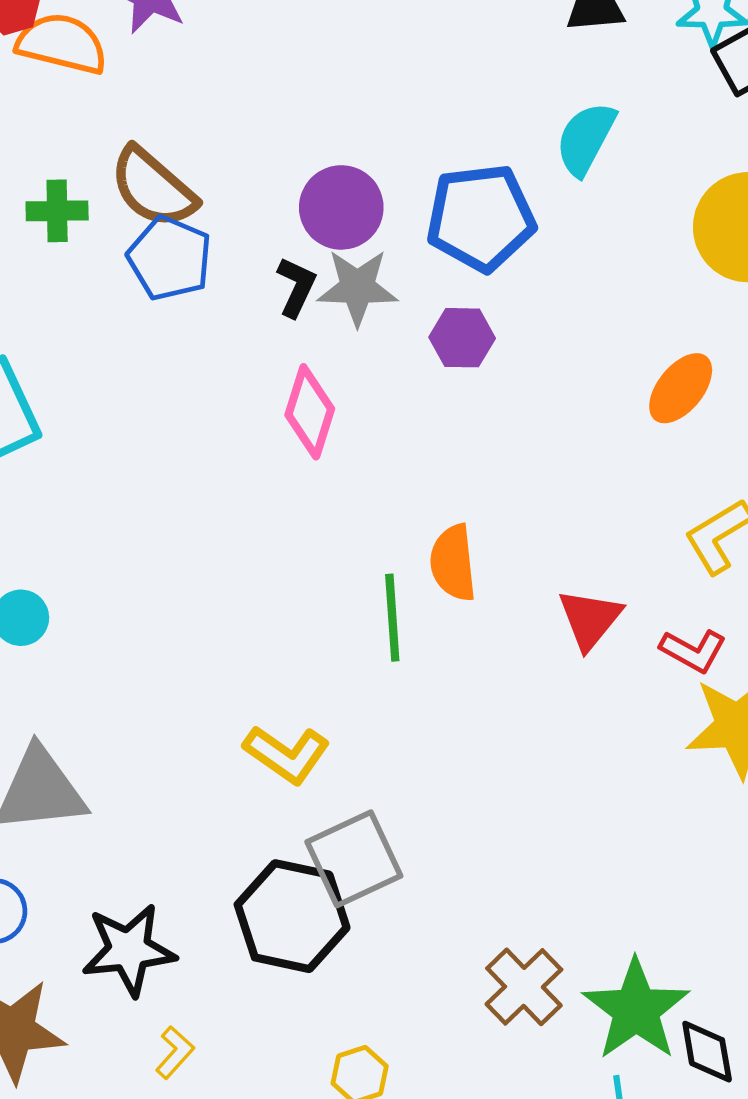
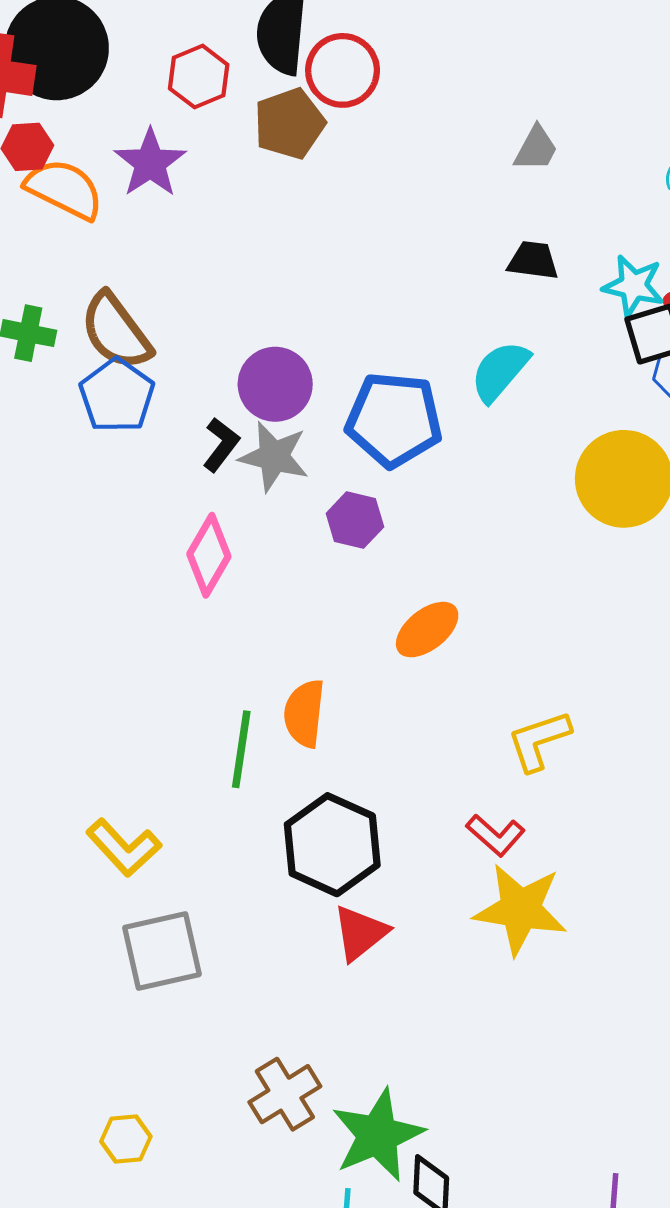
orange ellipse: (681, 388) -> (427, 630), moved
red triangle: (590, 619) -> (360, 933), moved
black hexagon: (292, 916) -> (332, 845), moved

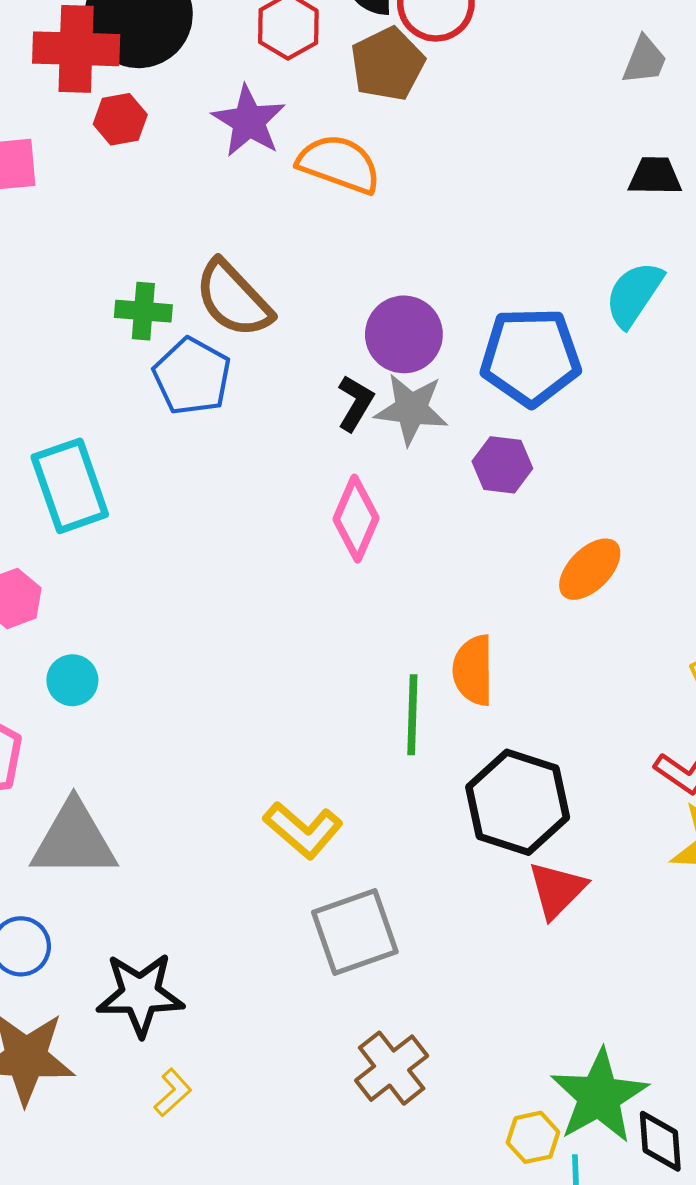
orange semicircle: (64, 189) -> (339, 164), moved
blue pentagon: (117, 396) -> (192, 376), moved
brown cross: (285, 1094) -> (392, 1068), moved
yellow hexagon: (126, 1139) -> (533, 1137), moved

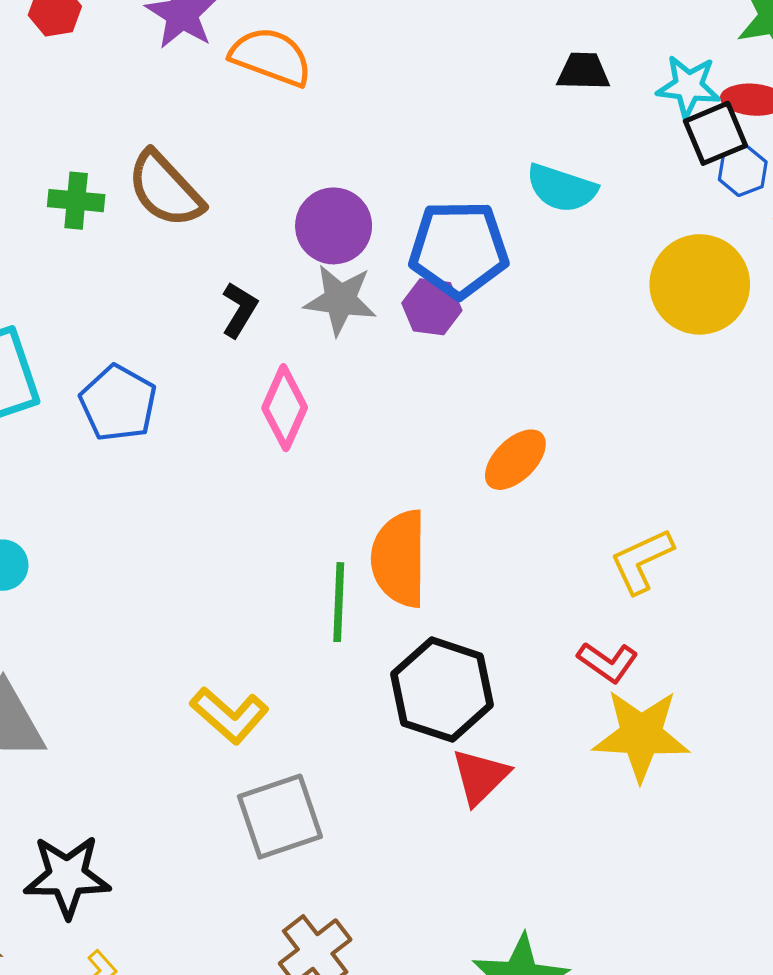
cyan semicircle: (634, 294) -> (562, 188), turned -106
blue pentagon: (192, 376) -> (118, 403), moved
black L-shape: (355, 403) -> (239, 310), moved
purple hexagon: (502, 465) -> (432, 307), moved
orange semicircle: (473, 670) -> (399, 559), size x1.4

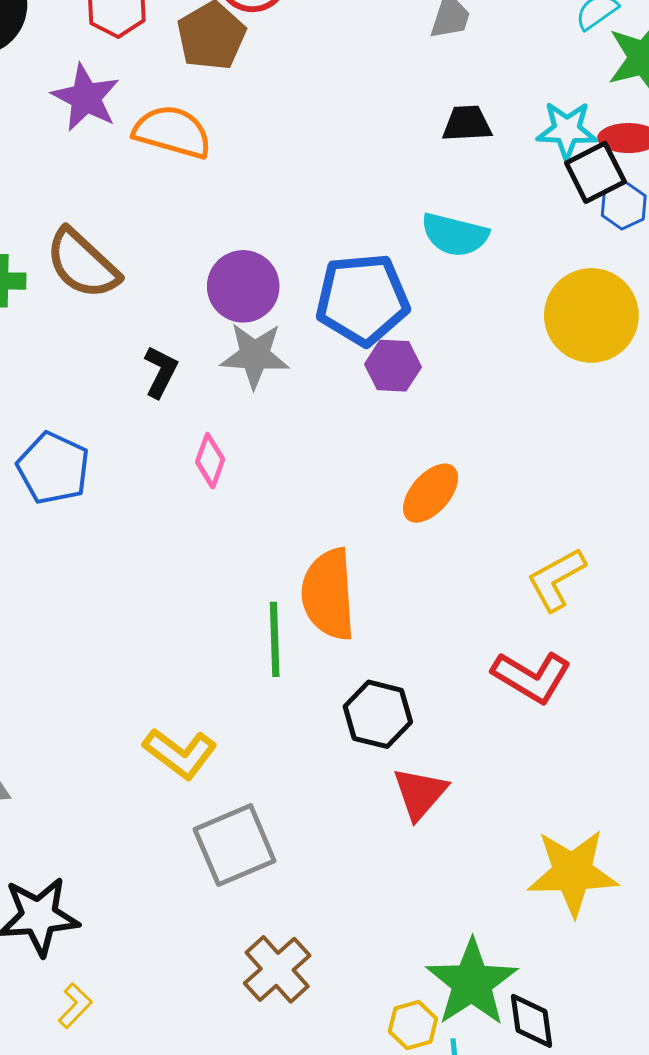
purple hexagon: (432, 307) -> (393, 366), moved
pink diamond: (285, 408) -> (210, 461), size x0.7
red L-shape: (608, 662) -> (532, 677), size x1.4
black hexagon: (442, 690) -> (378, 714), size x0.7
yellow star: (641, 735) -> (573, 873), moved

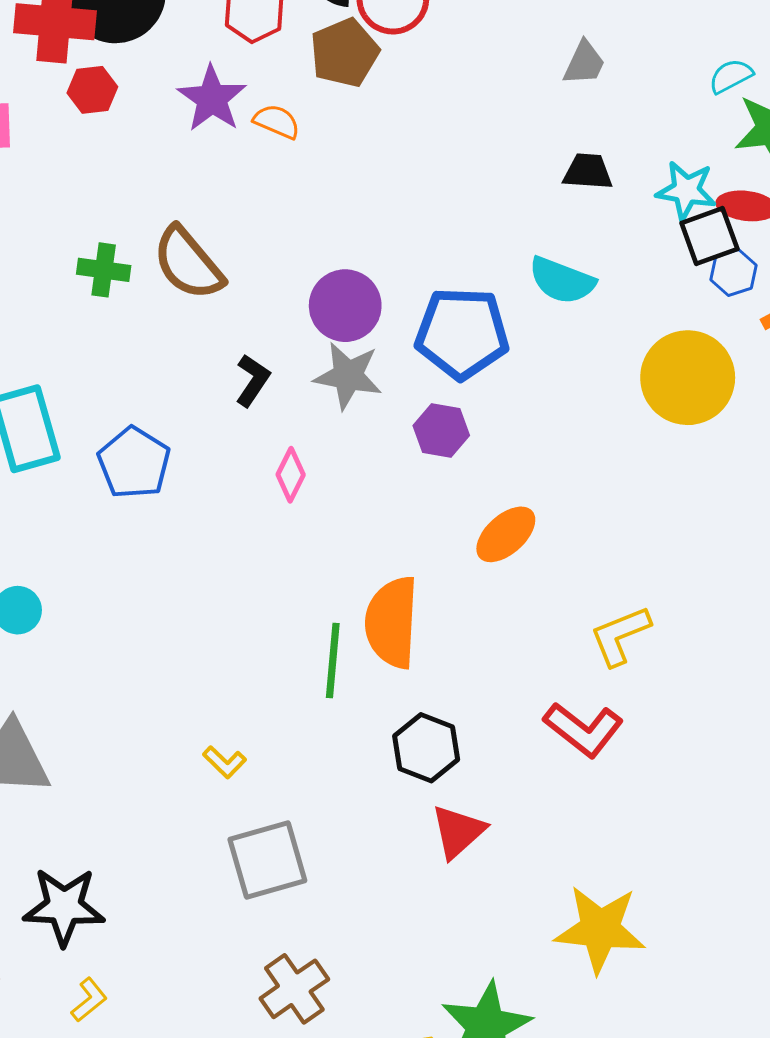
orange semicircle: (172, 132) -> (277, 121), moved, size x0.6
purple hexagon: (393, 366) -> (441, 431), moved
yellow L-shape: (180, 753) -> (225, 762), size x0.6

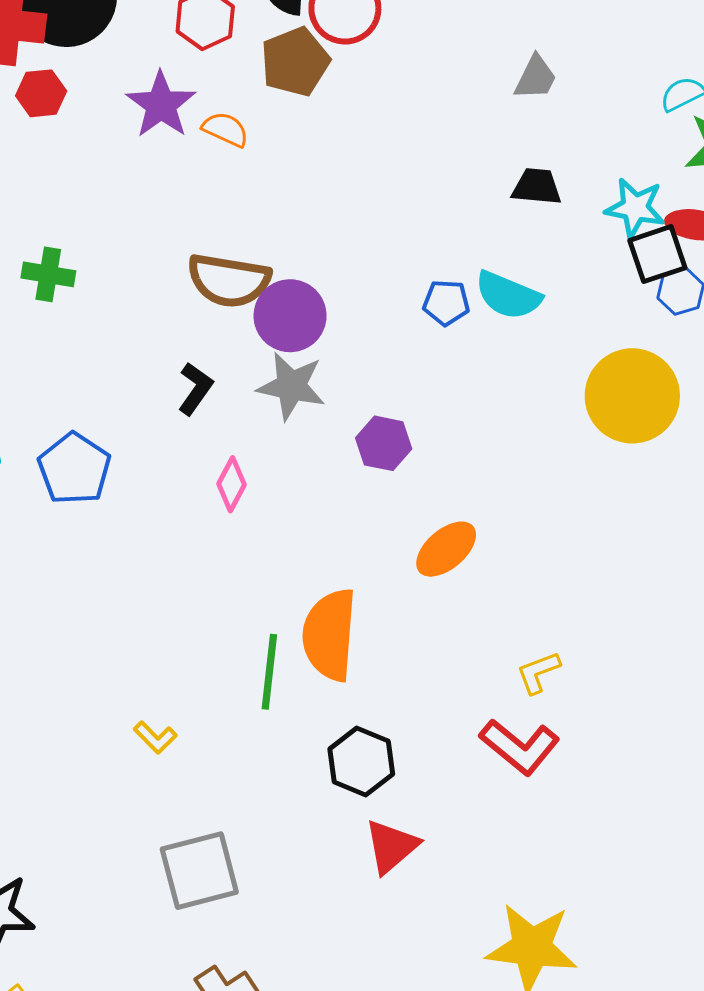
brown semicircle: (188, 263) -> (229, 280), moved, turned -42
blue pentagon: (462, 333) -> (446, 303), moved, size x0.5
yellow L-shape: (620, 636) -> (538, 672), moved, size x0.7
yellow L-shape: (225, 762) -> (155, 737), moved

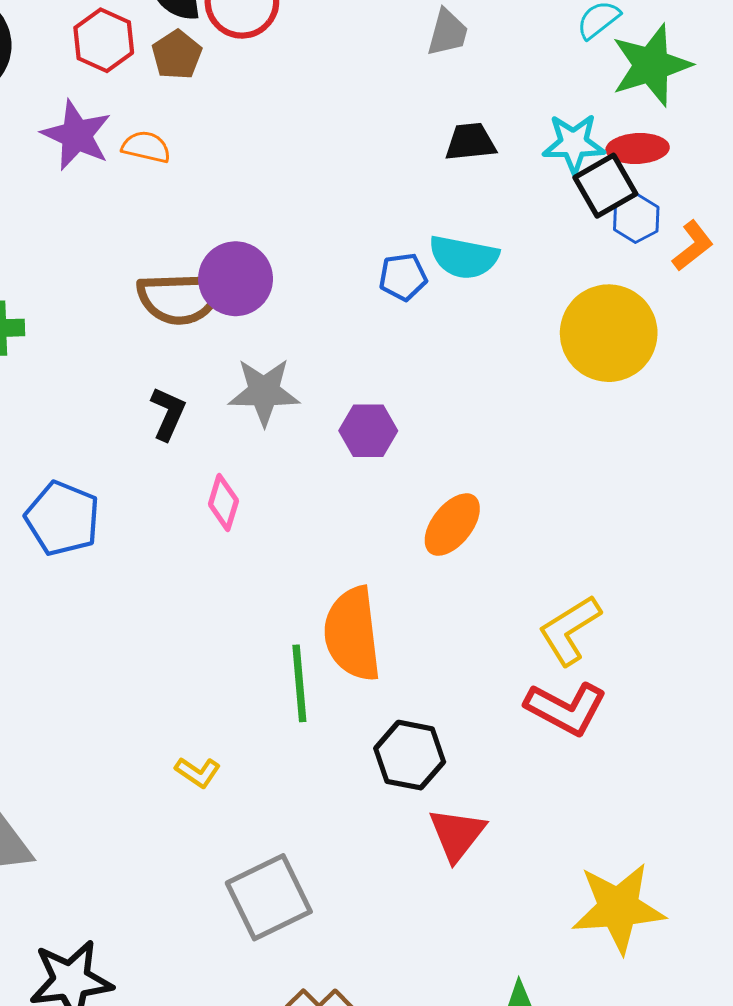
brown pentagon: (295, 62) -> (177, 55), moved, size x0.7
purple circle: (290, 316) -> (236, 279), moved
yellow L-shape: (538, 672) -> (570, 630), size x1.5

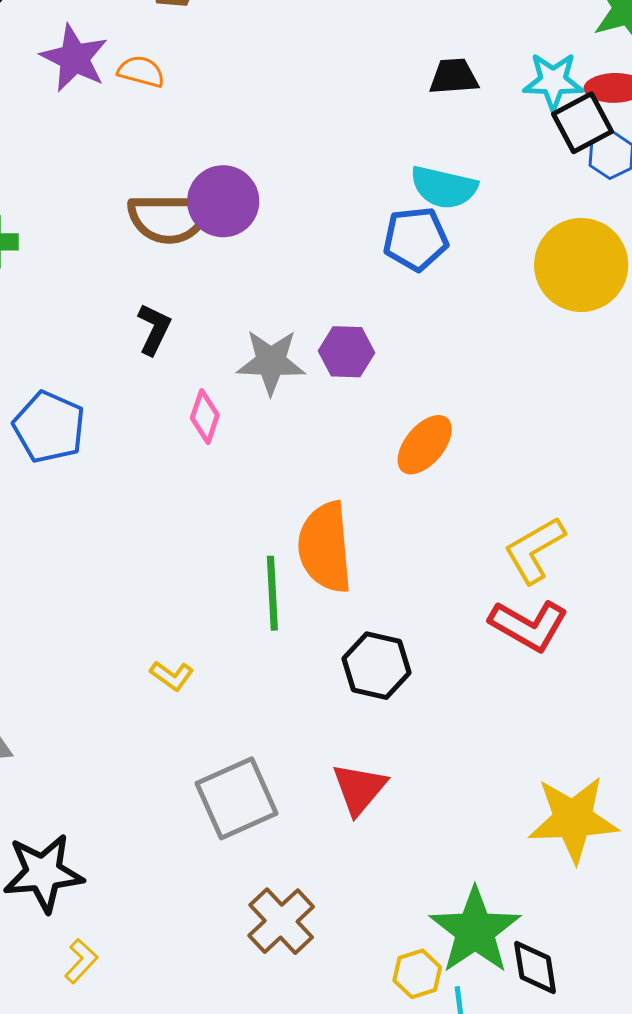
blue pentagon: (403, 277) -> (416, 239), moved, size x1.4
gray star: (264, 392) -> (271, 362), moved
red triangle: (457, 834) -> (359, 789), moved

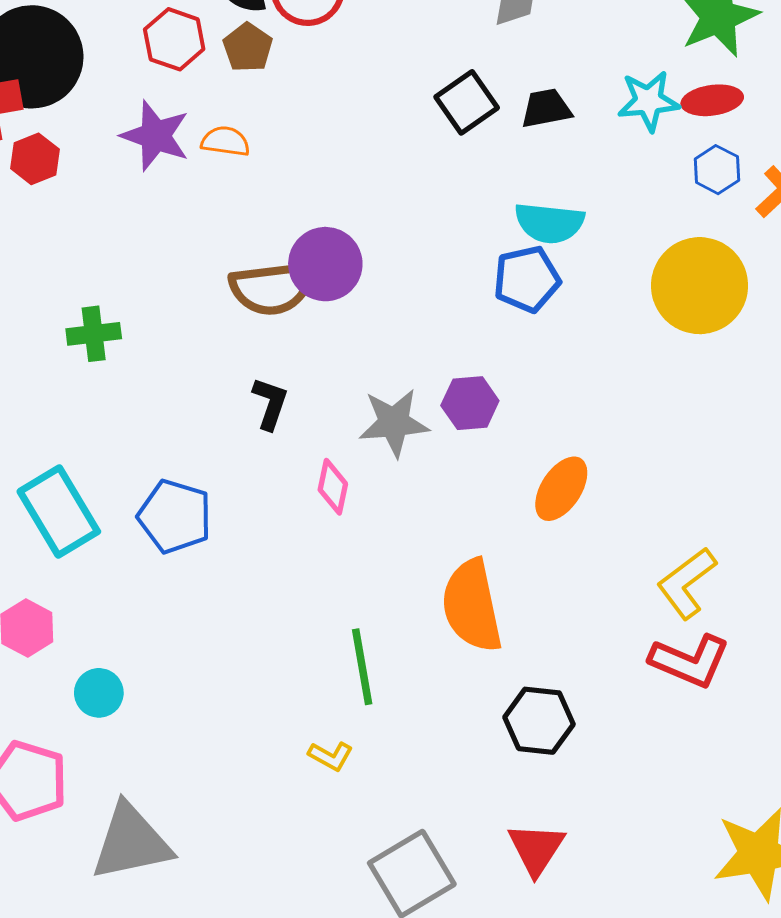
black square: (582, 123) -> (467, 102), moved
green line: (272, 593) -> (362, 667), moved

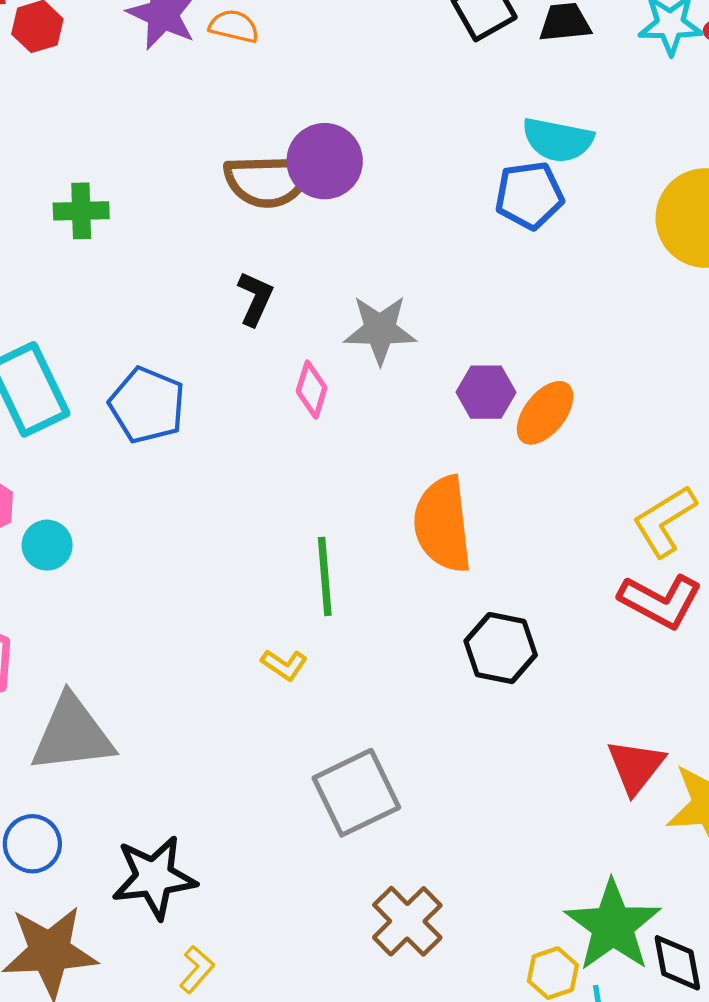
purple hexagon: (470, 403) -> (486, 392), moved
cyan circle: (99, 693) -> (47, 545), moved
red triangle: (536, 849) -> (636, 767), moved

